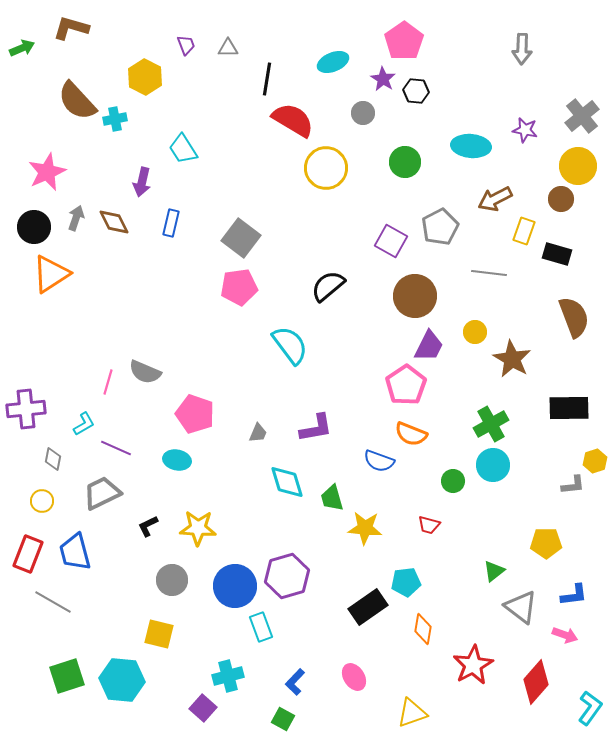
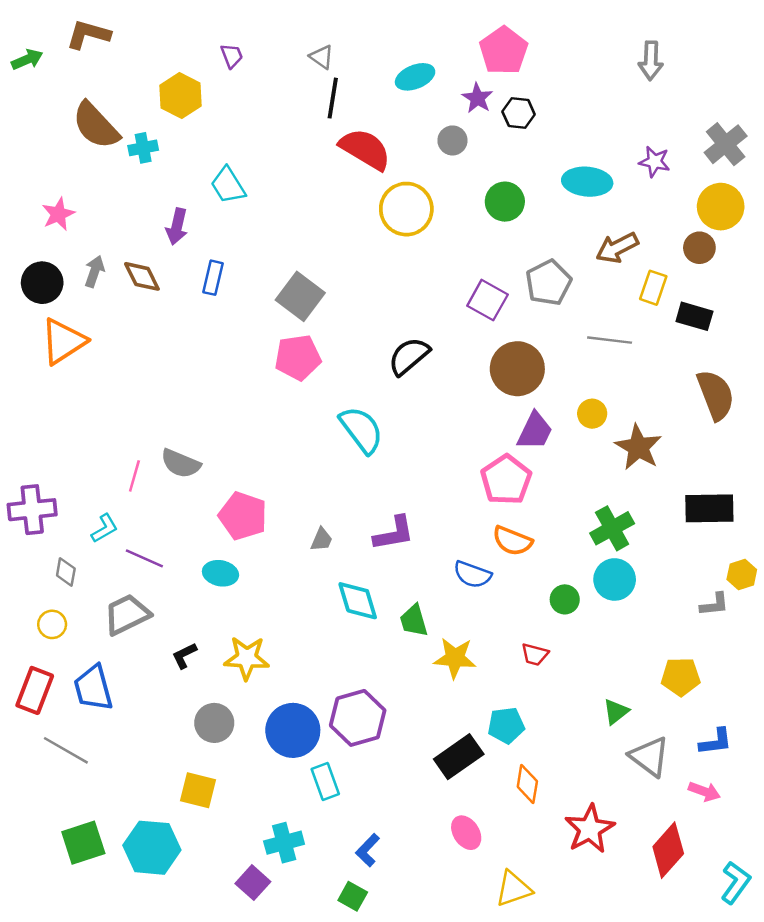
gray triangle: (228, 48) -> (322, 57), moved, turned 35
pink star: (47, 172) -> (58, 214), size x0.7
pink ellipse: (354, 677) -> (466, 833), moved

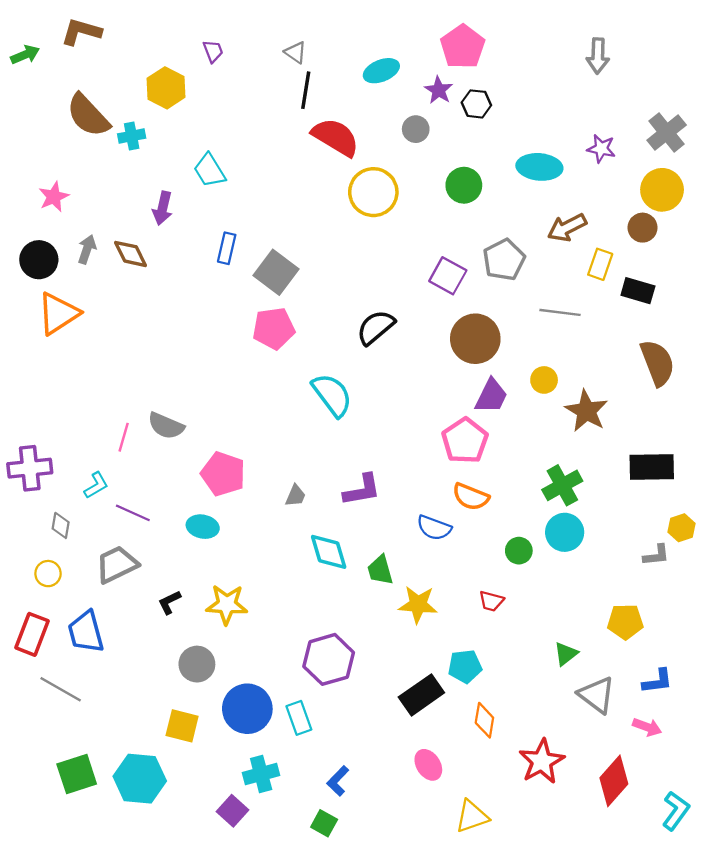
blue rectangle: (213, 278) -> (227, 248), moved
blue circle: (293, 730) -> (247, 709), moved

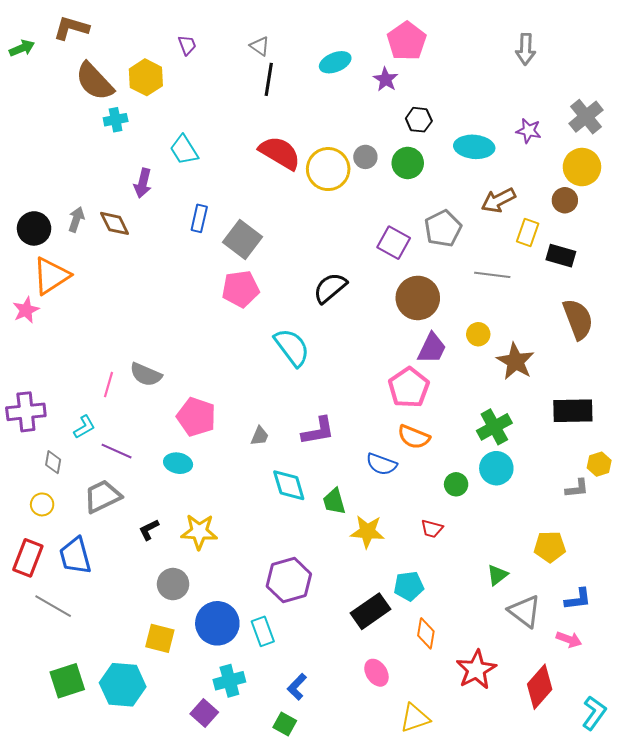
black hexagon: (476, 104) -> (419, 120), moved
brown semicircle: (88, 115) -> (94, 81), moved
gray circle: (416, 129) -> (365, 157), moved
red semicircle: (336, 137) -> (280, 153), moved
pink star: (54, 197) -> (26, 310), moved

